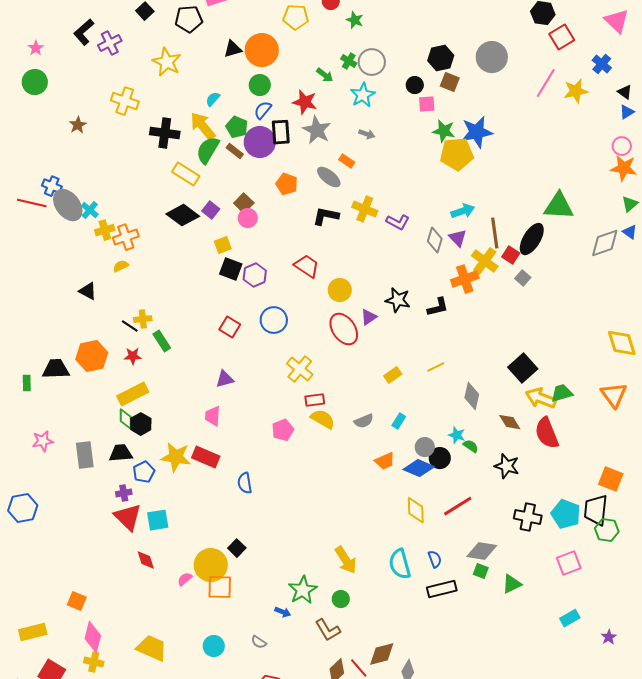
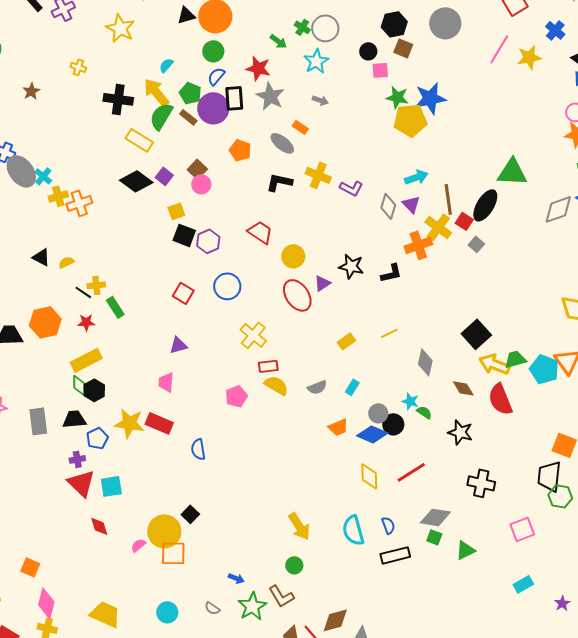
yellow cross: (125, 101) -> (78, 67), size x0.6
yellow semicircle: (121, 266) -> (66, 262), moved
cyan pentagon: (566, 514) -> (544, 369), moved
green star: (303, 590) -> (252, 606), moved

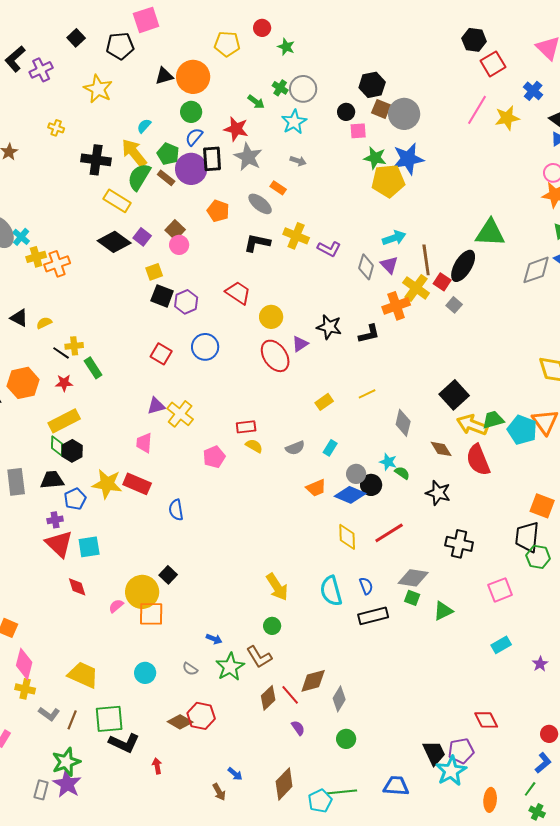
gray circle: (445, 23) -> (404, 114), moved
yellow cross: (253, 335) -> (180, 414), moved
yellow semicircle: (276, 385) -> (254, 446), size x0.7

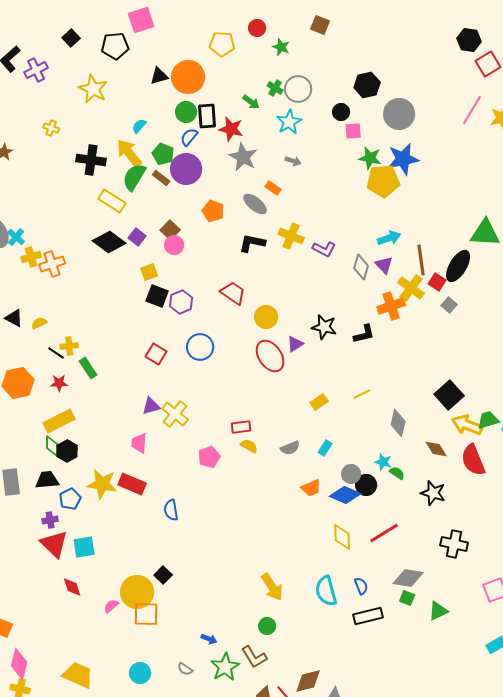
brown square: (381, 109) -> (320, 25), moved
black rectangle: (212, 159) -> (207, 116), moved

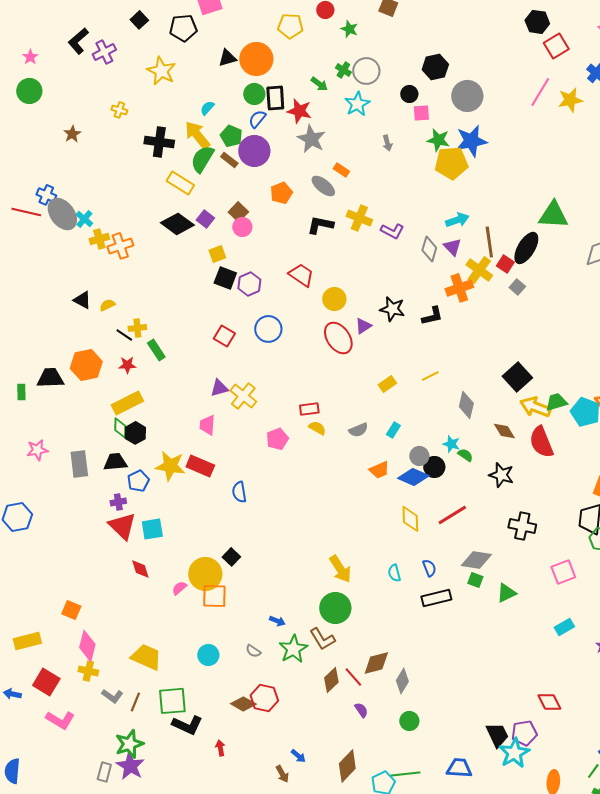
gray arrow: (293, 161) -> (387, 143), moved, turned 56
orange pentagon: (213, 211) -> (281, 193), turned 30
cyan semicircle: (326, 591) -> (394, 573), size x0.6
green circle: (267, 626) -> (335, 608), size x1.8

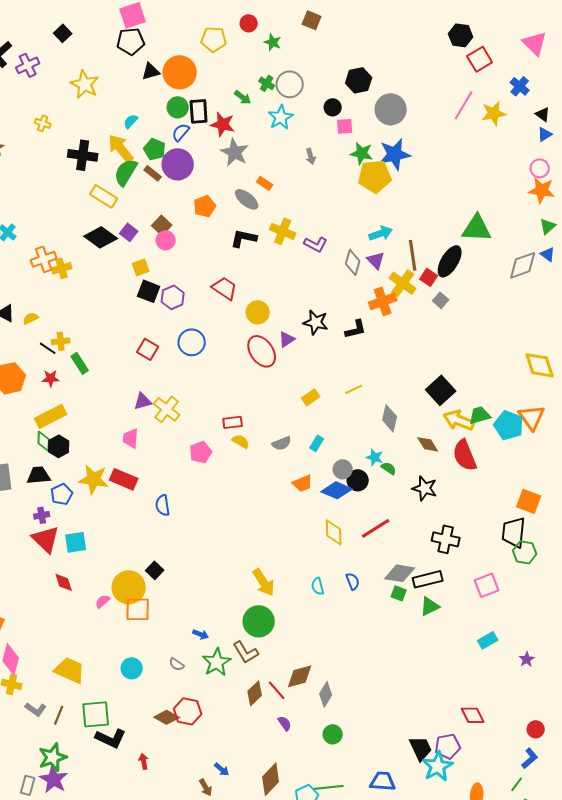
black pentagon: (183, 28) -> (131, 41), moved
yellow cross: (99, 239) -> (62, 268), moved
black rectangle: (436, 598) -> (428, 579), moved

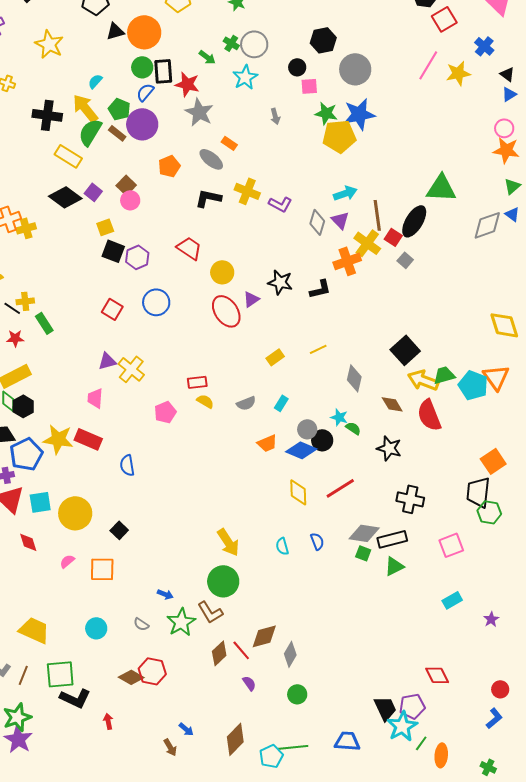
blue pentagon: (62, 494) -> (26, 454), size x1.5
orange square: (529, 501) -> (493, 461), turned 35
yellow circle: (129, 587) -> (75, 513), moved
green line: (517, 784) -> (421, 743), moved

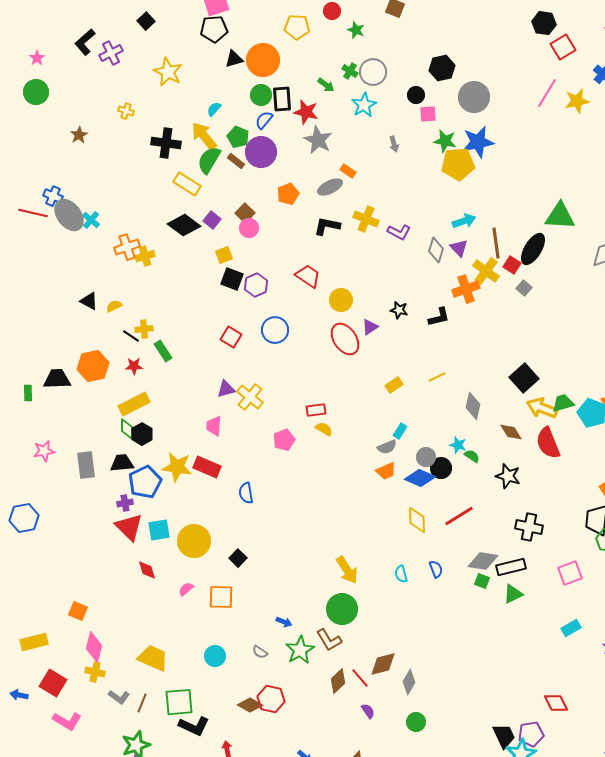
gray ellipse: (211, 159) -> (330, 187), turned -65
black star: (280, 282) -> (399, 310), size x0.7
gray semicircle: (246, 403) -> (387, 447), moved

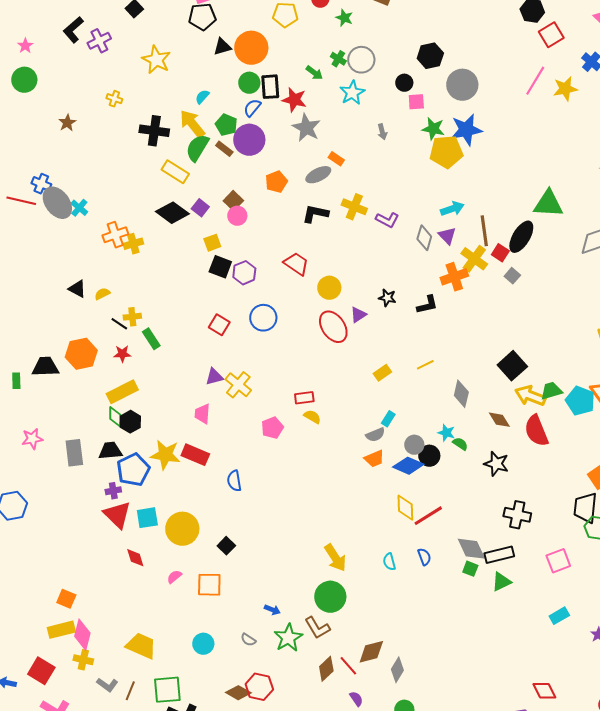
red line: (459, 516) -> (428, 516), moved
gray diamond: (483, 561) -> (471, 549), turned 56
yellow rectangle: (34, 642) -> (61, 630), moved

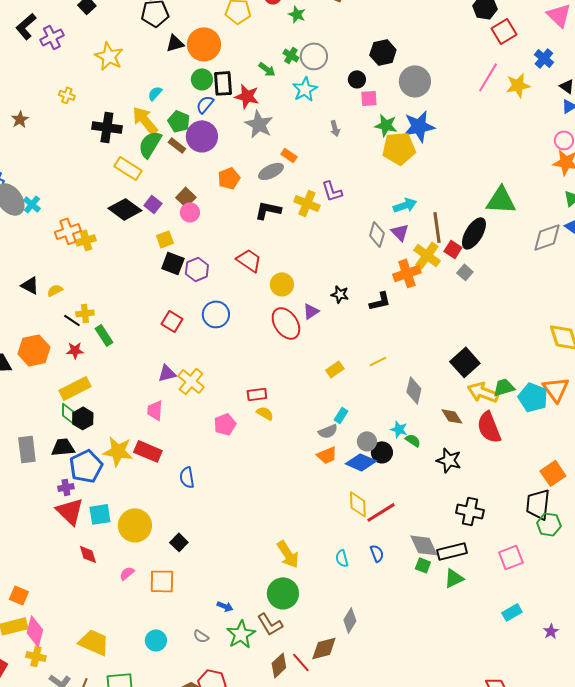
purple L-shape: (387, 220) -> (332, 191), moved, turned 45
gray diamond: (397, 670) -> (350, 620), moved

